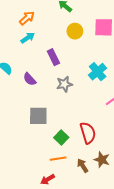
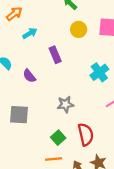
orange arrow: (27, 18) -> (14, 14), moved
gray star: (64, 84) -> (65, 104), moved
gray square: (38, 116) -> (19, 115), moved

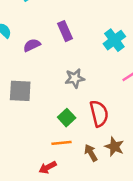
purple rectangle: (55, 55) -> (65, 31), moved
purple semicircle: (29, 76) -> (32, 45), turned 104

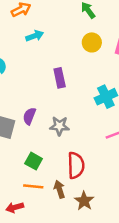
purple semicircle: (32, 45) -> (29, 116), moved, turned -54
green square: (67, 118) -> (34, 161), moved, turned -30
brown arrow: (91, 153) -> (59, 189), moved

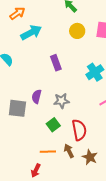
cyan arrow: (35, 36) -> (31, 32), size x1.5
green square: (34, 161) -> (53, 125), moved, turned 32
red arrow: (15, 207) -> (36, 171), turned -40

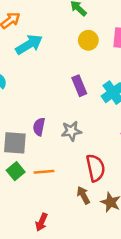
purple rectangle: (56, 63) -> (79, 86), moved
green square: (53, 125) -> (16, 171), moved
orange line: (48, 152) -> (44, 172), moved

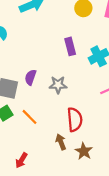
orange line: (44, 172) -> (30, 117), turned 42

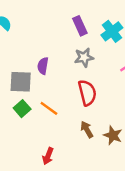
gray star: (58, 85) -> (84, 57), moved
red semicircle: (75, 120) -> (87, 93), moved

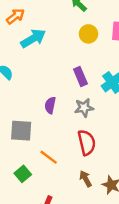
purple semicircle: (43, 66) -> (50, 105), moved
green square: (22, 109) -> (23, 174), moved

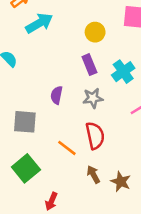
yellow circle: (88, 34) -> (95, 32), moved
orange line: (49, 157) -> (67, 148), moved
green square: (23, 174) -> (26, 168), size x1.5

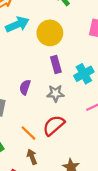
yellow circle: (95, 32) -> (50, 33), moved, size x1.5
red semicircle: (95, 136) -> (54, 125), turned -125
brown arrow: (93, 174) -> (32, 157), moved

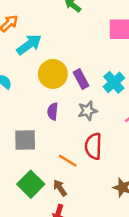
yellow circle: (50, 33) -> (53, 74), moved
red semicircle: (54, 125) -> (93, 146), turned -35
brown arrow: (32, 157) -> (60, 188), moved

